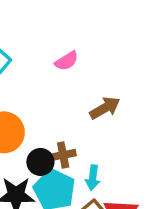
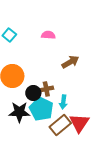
pink semicircle: (67, 61) -> (48, 35), turned -144

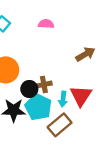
brown arrow: (70, 62) -> (85, 54), moved
red triangle: (79, 123) -> (81, 96), moved

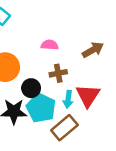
pink semicircle: (46, 24) -> (50, 45), moved
brown cross: (44, 85) -> (58, 73), moved

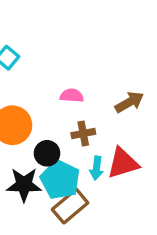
red triangle: (88, 96) -> (123, 163), turned 40
brown rectangle: (64, 128) -> (70, 206), moved

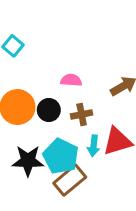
black circle: (47, 153) -> (49, 110), moved

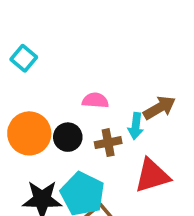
cyan arrow: (94, 146) -> (136, 126), moved

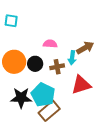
cyan square: (24, 58) -> (11, 21), turned -32

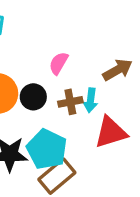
pink semicircle: (50, 44) -> (59, 63), turned -64
cyan arrow: (72, 58) -> (91, 100), moved

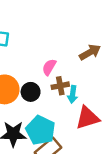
brown arrow: (118, 70) -> (90, 52), moved
brown cross: (70, 102) -> (60, 86), moved

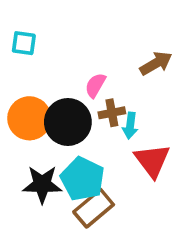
black circle: (31, 92) -> (68, 122), size x1.6
red triangle: (87, 118) -> (152, 161), turned -50

